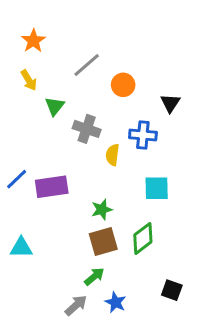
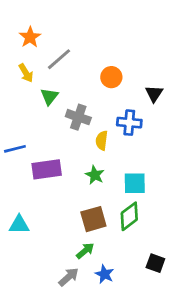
gray line: (87, 65) -> (59, 59), moved
blue line: (17, 179) -> (15, 149), moved, turned 30
cyan square: (157, 188) -> (135, 183), moved
green star: (102, 210) -> (95, 175), moved, turned -30

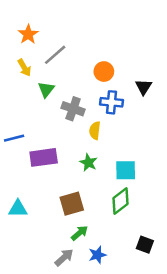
blue cross: (129, 123) -> (112, 102), moved
brown square: (93, 219) -> (72, 204), moved
blue star: (104, 274) -> (97, 255), turned 30

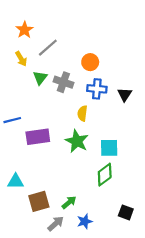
black triangle: (144, 87) -> (125, 94), moved
gray cross: (73, 109) -> (63, 82), moved
green star: (88, 163) -> (77, 141), size x1.5
brown square: (72, 204) -> (39, 201), moved

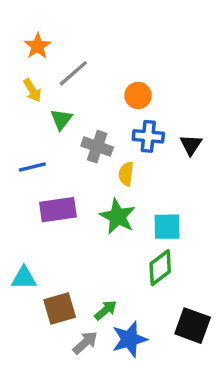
gray cross: (63, 82) -> (97, 147), moved
blue line: (12, 120) -> (32, 167), moved
black square: (126, 212) -> (193, 326), size x1.5
blue star: (85, 221) -> (130, 339), size x1.5

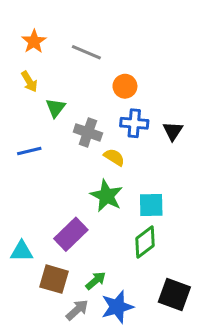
gray line: (73, 73) -> (86, 52), moved, turned 64
yellow semicircle: (126, 174) -> (114, 157), turned 115
purple rectangle: (58, 210) -> (71, 234), moved, turned -36
brown square: (60, 309) -> (54, 279), turned 32

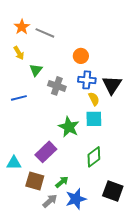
gray line: (86, 52) -> (45, 33), moved
black triangle: (173, 131) -> (112, 85), size x1.5
yellow semicircle: (114, 157) -> (94, 99), moved, turned 32
cyan square: (151, 205) -> (94, 119), moved

